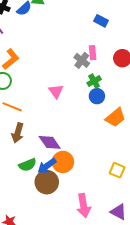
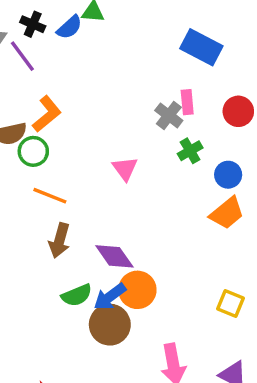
blue rectangle: (101, 21) -> (201, 47), size x1.6
blue circle: (97, 96) -> (228, 175), moved

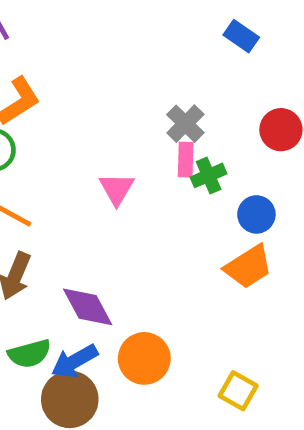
blue rectangle: (201, 47) -> (241, 36), size x0.6
pink rectangle: (187, 102) -> (186, 160), moved
orange circle: (137, 290) -> (144, 358), moved

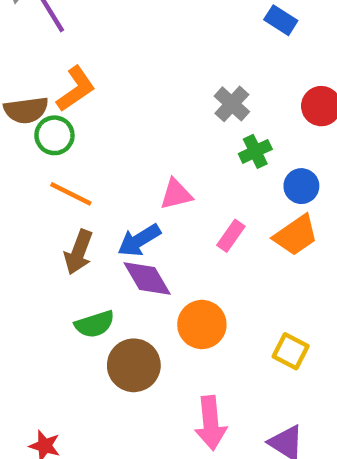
pink rectangle: (186, 160) -> (231, 236), moved, turned 36
pink triangle: (117, 189) -> (176, 194), moved, turned 48
blue arrow: (75, 361) -> (139, 240), moved

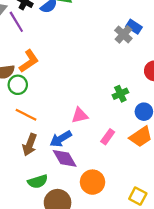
gray cross: (232, 104) -> (123, 34), moved

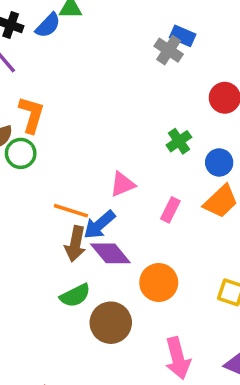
orange L-shape: (29, 61) -> (31, 115), turned -30
orange line: (26, 115) -> (71, 211), moved
brown arrow: (30, 145) -> (75, 244), moved

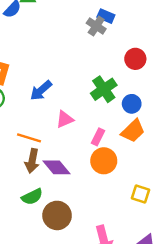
green cross: (179, 141) -> (104, 89), size x1.5
blue arrow: (99, 225) -> (41, 90), moved
orange circle: (159, 283) -> (104, 161), moved

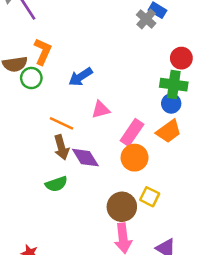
green cross: (104, 89) -> (174, 85), moved, turned 35
pink rectangle: (98, 137) -> (132, 132), size x1.5
brown arrow: (32, 161) -> (61, 147), turned -35
yellow square: (140, 194) -> (150, 197), moved
brown circle: (57, 215) -> (122, 207), moved

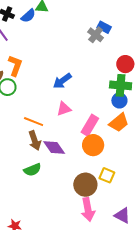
blue arrow: (80, 77) -> (62, 81), moved

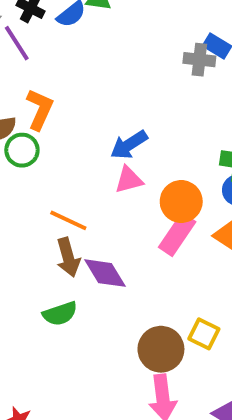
gray cross: (96, 35) -> (199, 60), turned -35
pink triangle: (64, 109) -> (129, 180), moved
orange circle: (93, 145) -> (181, 202), moved

